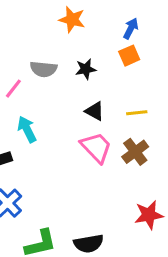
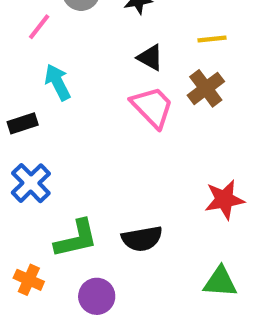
yellow line: (137, 113) -> (212, 39), moved
brown cross: (135, 152) -> (206, 88), moved

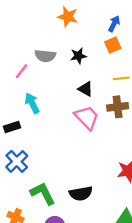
brown cross: (206, 88) -> (118, 107), turned 30
green L-shape: (76, 239) -> (43, 193), turned -104

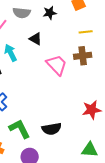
black triangle: (86, 89) -> (36, 39), moved

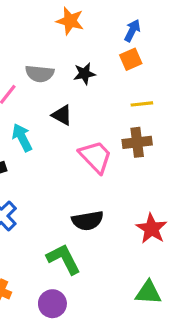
red star: (92, 110) -> (151, 229), turned -30
green L-shape: (20, 129) -> (64, 259), moved
black semicircle: (52, 129) -> (88, 221), moved

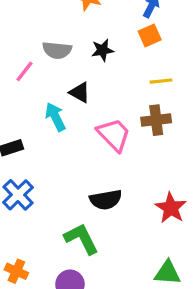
cyan arrow: (22, 138) -> (55, 117), moved

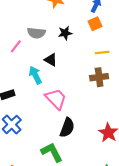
pink trapezoid: (114, 135) -> (56, 99), moved
black semicircle: (106, 200) -> (67, 128), turned -60

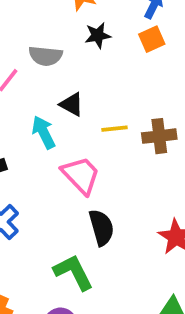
black star: (65, 33) -> (98, 35), moved
yellow line: (102, 53) -> (114, 129), moved
black semicircle: (67, 128) -> (101, 227), turned -36

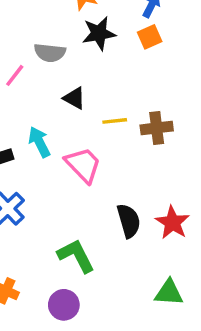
black star: (98, 35) -> (99, 33), size x1.4
cyan arrow: (44, 132) -> (39, 142), moved
black semicircle: (101, 227) -> (129, 221), moved

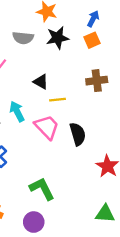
gray semicircle: (50, 53) -> (23, 38), moved
yellow line: (115, 121) -> (57, 100), moved
brown cross: (157, 128) -> (97, 81), moved
black semicircle: (129, 221) -> (78, 134), moved

